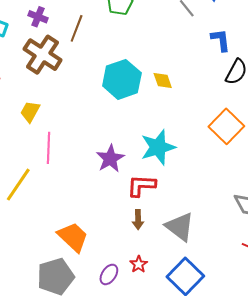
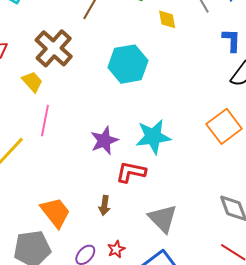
brown cross: (43, 55) -> (54, 48), moved
yellow diamond: (163, 80) -> (167, 19), moved
yellow trapezoid: (30, 112) -> (32, 82), turned 100
brown arrow: (138, 220) -> (104, 206), moved

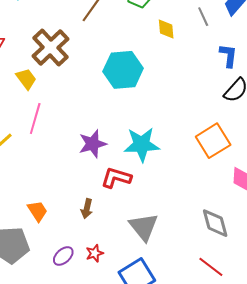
orange trapezoid: (56, 212) -> (37, 211), size x0.7

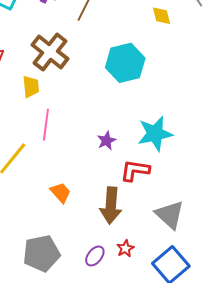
yellow trapezoid: (26, 79) -> (31, 87), turned 40
purple star: (93, 144) -> (106, 141), size x0.7
brown arrow: (87, 209) -> (111, 206), size x1.8
orange trapezoid: (37, 211) -> (61, 193), moved

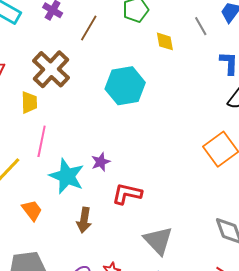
cyan star: (155, 134) -> (67, 176), moved, turned 30
orange trapezoid: (61, 193) -> (32, 210), moved
brown arrow: (111, 206) -> (84, 220), moved, size x0.7

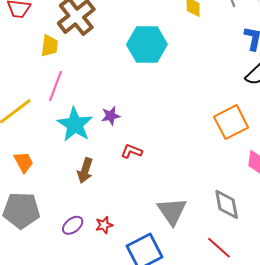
red L-shape: (127, 194) -> (132, 151), size x0.7
orange trapezoid: (32, 210) -> (24, 162), moved
gray triangle: (158, 241) -> (172, 211), moved

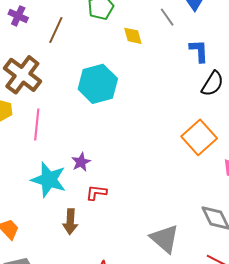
pink line: (56, 86) -> (37, 125), moved
red L-shape: (132, 151) -> (96, 193), moved

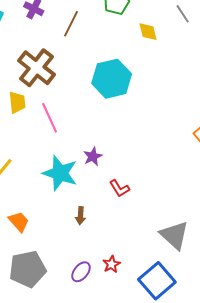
pink line: (37, 125) -> (50, 118), turned -32
red L-shape: (96, 193) -> (119, 188), moved, turned -130
brown arrow: (70, 222) -> (80, 216), size x0.7

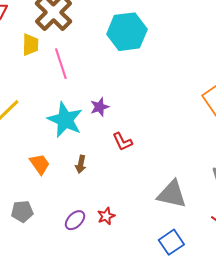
orange trapezoid: (19, 222) -> (40, 164), moved
gray triangle: (174, 235) -> (172, 194), turned -36
gray pentagon: (28, 269) -> (22, 211), size x0.6
blue square: (157, 281) -> (171, 242), moved, size x0.7

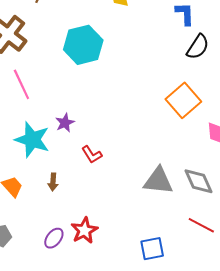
gray triangle: (172, 194) -> (158, 181), moved
red star: (106, 216) -> (84, 230), size x1.5
blue square: (171, 242) -> (152, 249), turned 30

